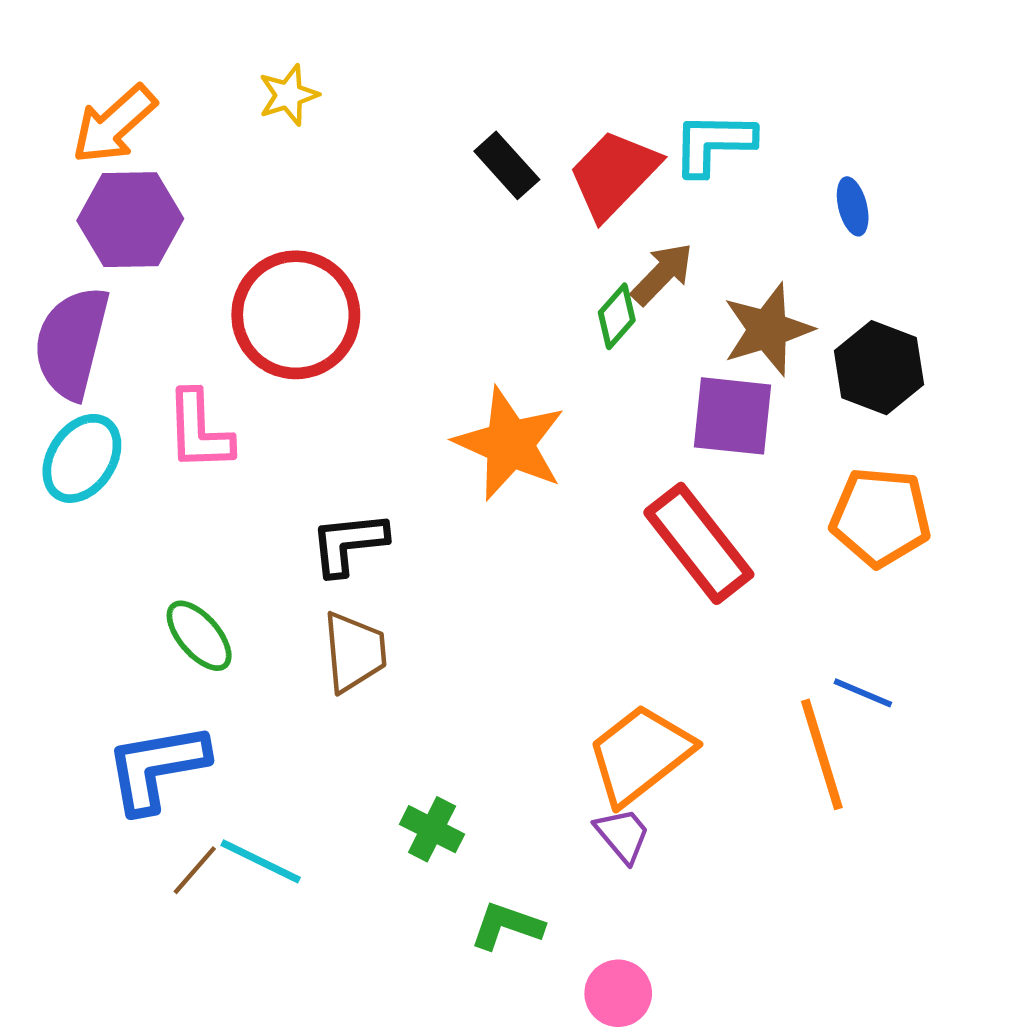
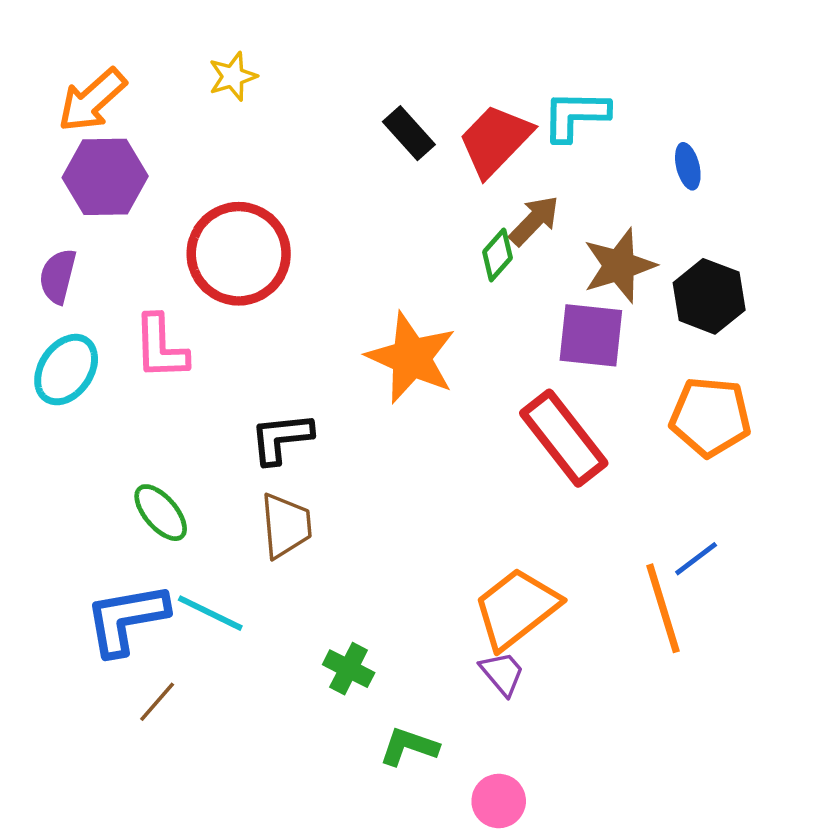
purple semicircle: (72, 343) -> (58, 276), size x0.6
blue line: (863, 693) -> (696, 559), turned -60
cyan line: (261, 861) -> (210, 613), moved

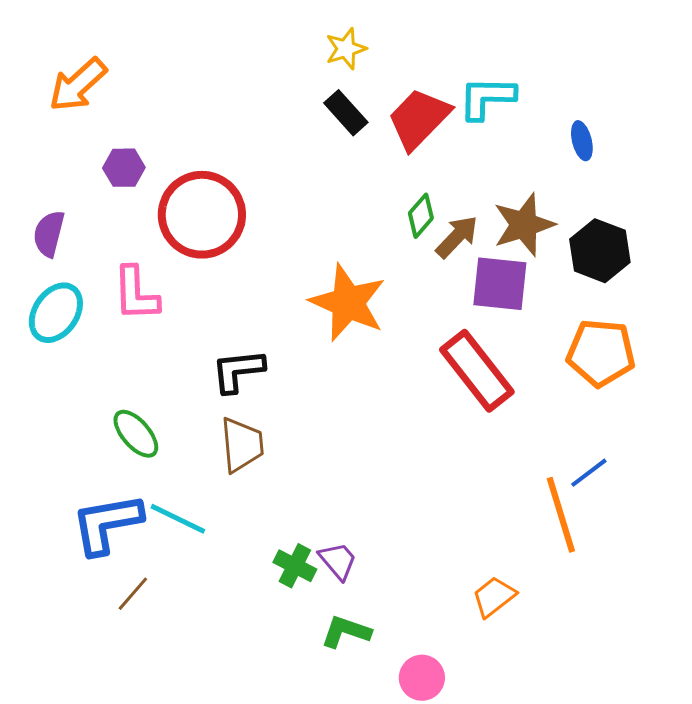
yellow star: (233, 76) -> (346, 49), moved
purple hexagon: (105, 177) -> (124, 168), moved, size x0.6
brown arrow: (534, 221) -> (457, 237), moved
orange trapezoid: (516, 608) -> (494, 597), moved, size x0.6
purple trapezoid: (502, 673) -> (338, 561), moved

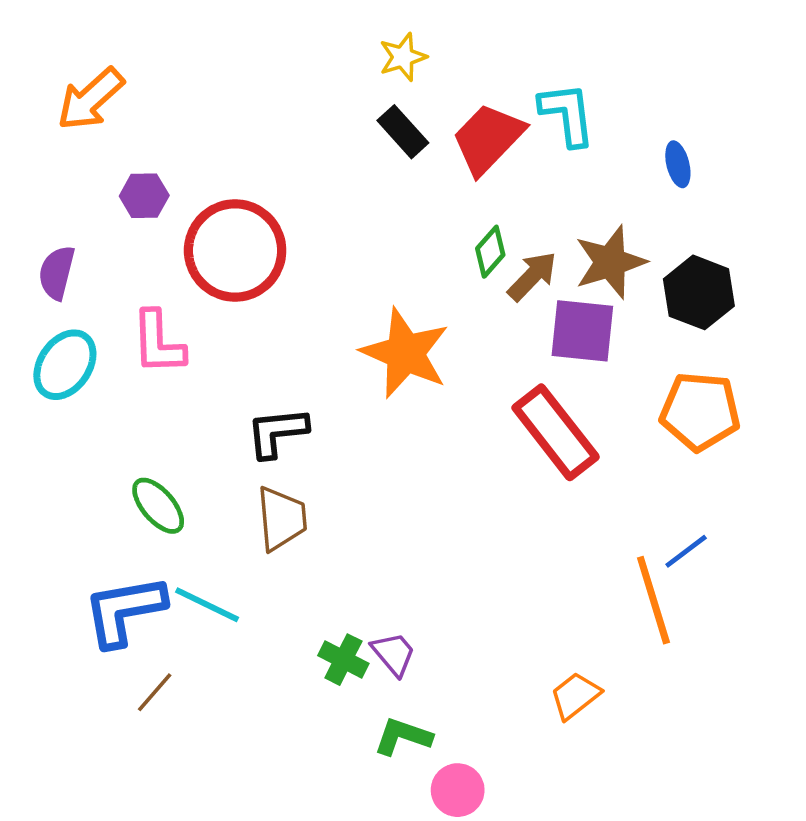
cyan L-shape: (487, 98) -> (567, 114), turned 82
pink circle: (422, 678) -> (458, 790), moved

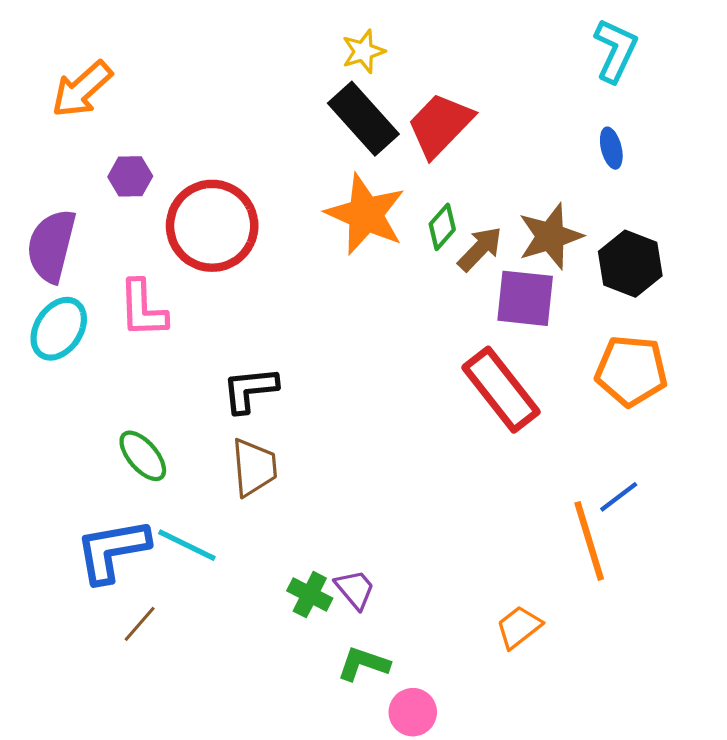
cyan L-shape: (567, 114) -> (615, 50), moved, turned 32
black rectangle: (403, 132) -> (363, 119), size x1.5
purple semicircle: (57, 273) -> (51, 246), size x1.5
orange star: (405, 353) -> (365, 214), moved

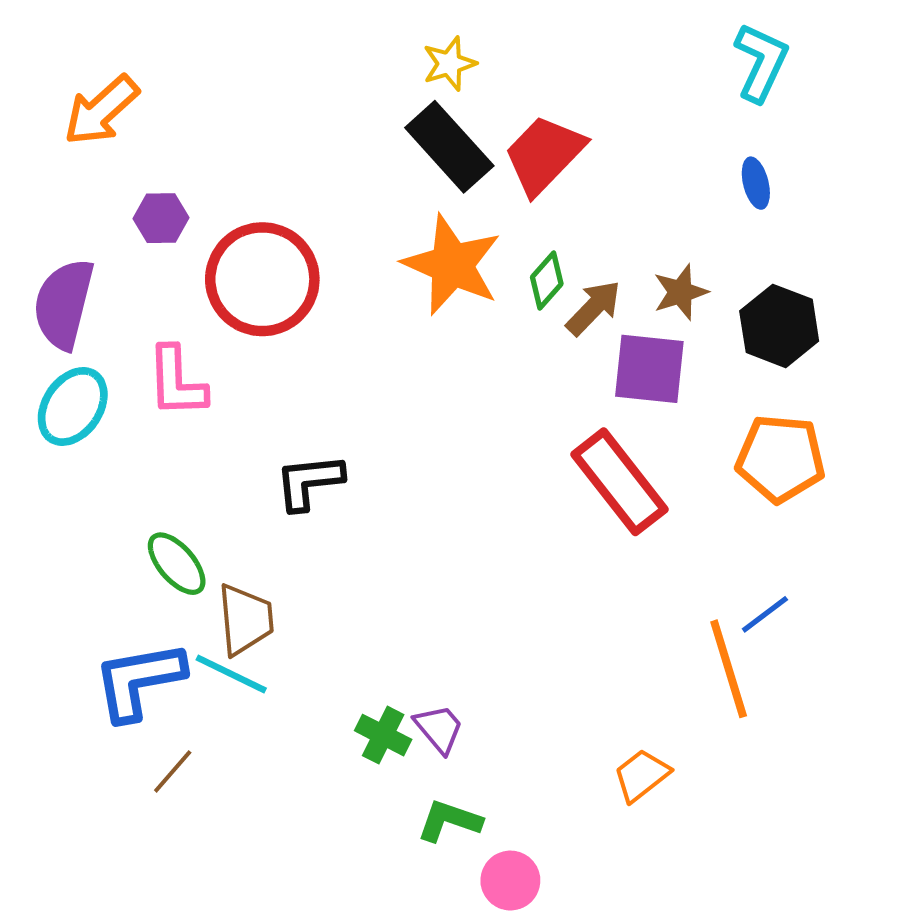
brown star: (550, 236) -> (681, 292), size x0.7
brown trapezoid: (254, 467) -> (245, 619), moved

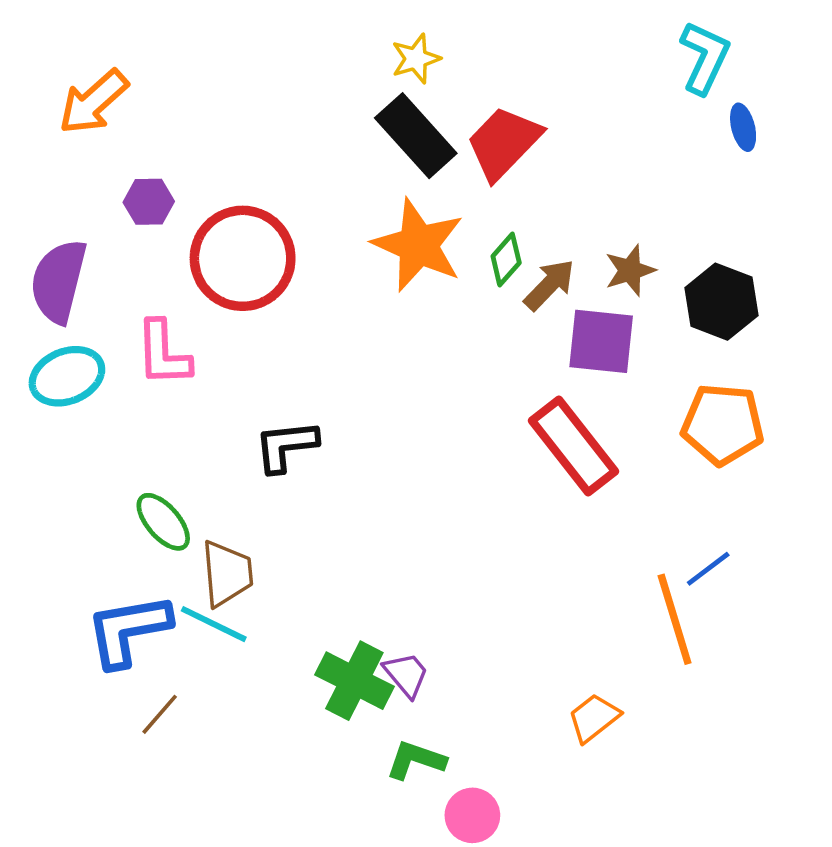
blue ellipse: (756, 183) -> (743, 127), moved
cyan ellipse: (73, 406) -> (67, 376), turned 34
green cross: (383, 735) -> (354, 681), size x1.5

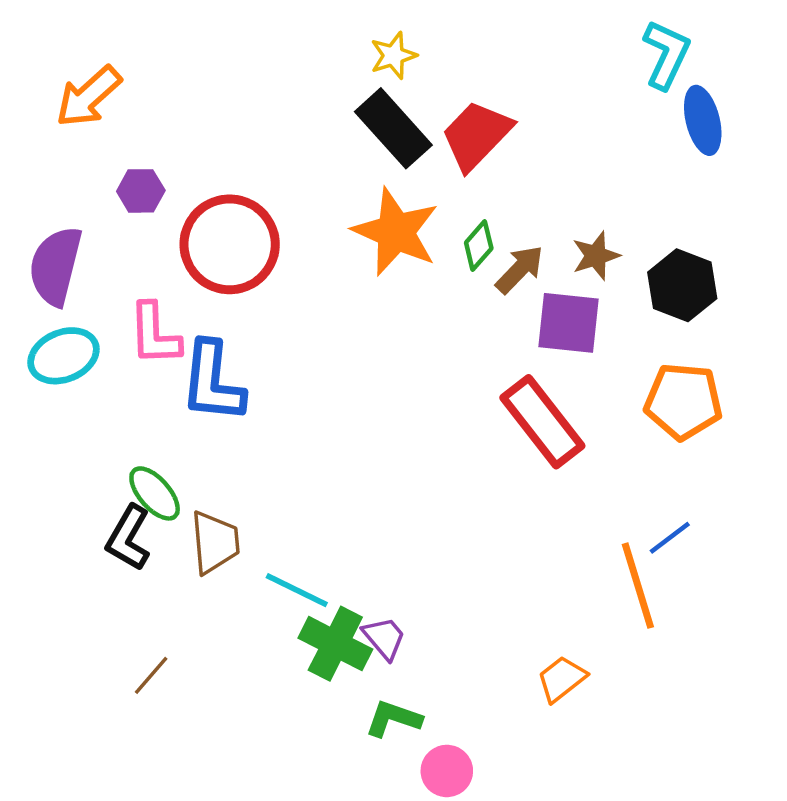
blue ellipse: (743, 127) -> (703, 120), size x1.5
black L-shape: (286, 446) -> (128, 538), moved, turned -54
cyan line: (214, 624) -> (297, 590), moved
blue L-shape: (128, 630) -> (213, 382), moved, turned -74

